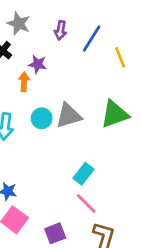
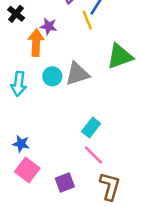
yellow line: (120, 57) -> (87, 20), moved
orange arrow: (24, 82) -> (36, 43), size x1.5
green triangle: (115, 114) -> (120, 56), moved

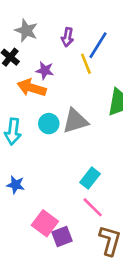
orange arrow: (36, 43) -> (32, 88), turned -75
blue star: (21, 144) -> (16, 185), moved
pink square: (27, 170) -> (45, 223), moved

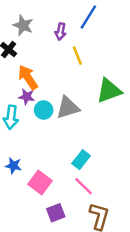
blue line: (98, 45) -> (88, 17), moved
purple star: (45, 70) -> (27, 97), moved
orange arrow: (32, 88) -> (28, 77), turned 40
pink square: (45, 223) -> (40, 183), moved

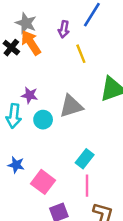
orange arrow: (28, 77) -> (31, 43), moved
cyan circle: (44, 110) -> (43, 120), moved
pink line: (84, 186) -> (87, 186), turned 45

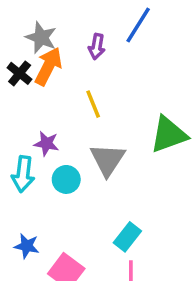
orange arrow: (31, 43) -> (48, 66), turned 60
yellow line: (81, 54) -> (93, 104), moved
gray triangle: (71, 106) -> (108, 160), turned -40

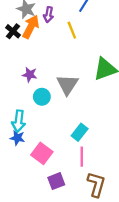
purple arrow: (97, 47) -> (49, 15), moved
yellow line: (93, 104) -> (72, 30), moved
cyan arrow: (23, 174) -> (19, 121), moved

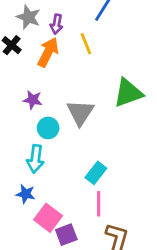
orange arrow: (31, 27) -> (48, 52), moved
cyan arrow: (19, 121) -> (35, 159), moved
blue star: (17, 138) -> (26, 194), moved
pink square: (42, 153) -> (48, 218), moved

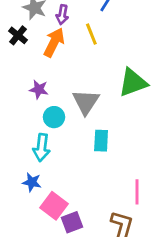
cyan rectangle: (96, 173) -> (101, 141), moved, turned -35
pink line: (99, 204) -> (137, 192), moved

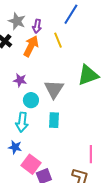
cyan rectangle: (101, 141) -> (54, 120), moved

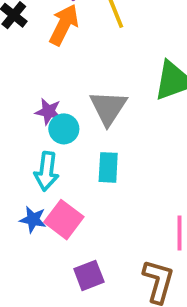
purple star: (20, 80) -> (48, 112), moved
pink square: (31, 164) -> (64, 220), moved

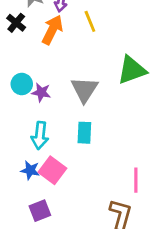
cyan circle: (64, 129) -> (22, 84), moved
purple square: (89, 275) -> (40, 211), moved

